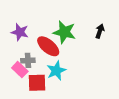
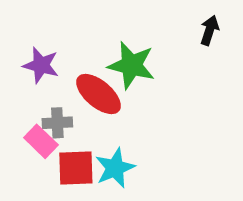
black arrow: (100, 31) -> (209, 30), moved
cyan star: (56, 71) -> (115, 168), moved

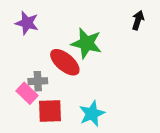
purple star: (41, 65) -> (27, 23), moved
cyan star: (115, 168) -> (92, 114), moved

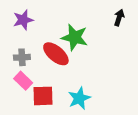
purple star: (27, 23) -> (23, 20), turned -30
gray cross: (38, 81) -> (22, 57), moved

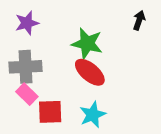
red ellipse: (56, 54) -> (90, 72), moved
gray cross: (22, 57) -> (26, 67), size x1.6

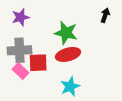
red ellipse: (90, 72) -> (68, 54), turned -55
red square: (50, 112) -> (38, 63), moved

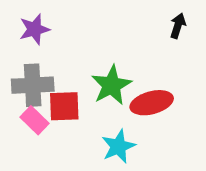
green star: (66, 33) -> (111, 85), moved, turned 30
red ellipse: (68, 54) -> (152, 103), moved

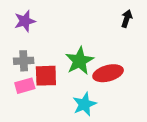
gray cross: (33, 85) -> (24, 61), size x0.7
pink rectangle: (34, 120) -> (25, 86), turned -60

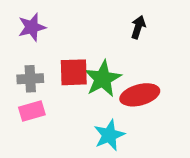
black arrow: (127, 19) -> (138, 27), moved
red square: (46, 76) -> (74, 72), moved

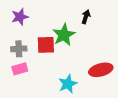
green star: (103, 79) -> (64, 35), moved
red ellipse: (140, 95) -> (101, 70), moved

